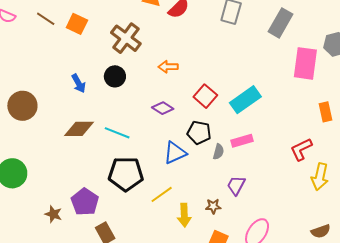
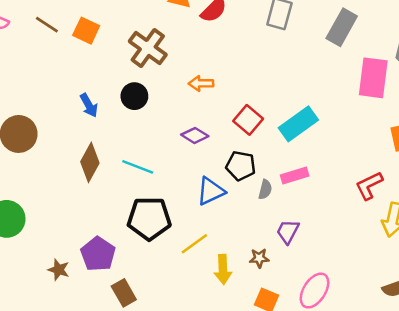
brown diamond: (79, 129) -> (90, 162), turned -60

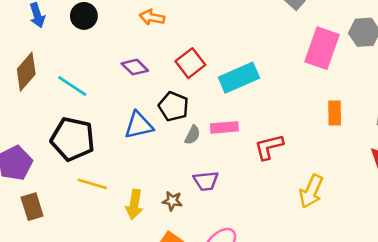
red L-shape: (369, 186) -> (269, 147), moved
purple trapezoid: (288, 231) -> (206, 181), turned -136
yellow line: (194, 244) -> (92, 184), moved, turned 40

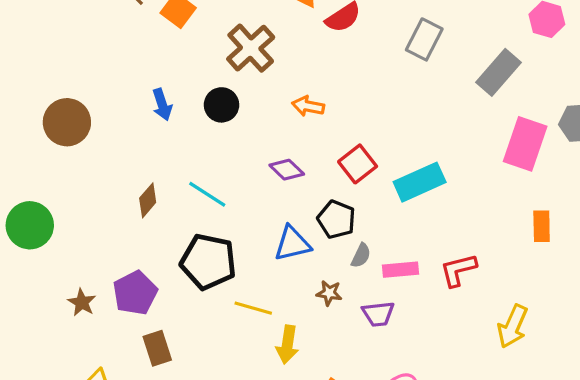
brown diamond: (26, 72) -> (148, 200), moved, size x0.7
pink rectangle: (224, 127) -> (401, 270), moved
yellow line: (92, 184) -> (253, 308), moved
brown star: (172, 201) -> (329, 293), moved

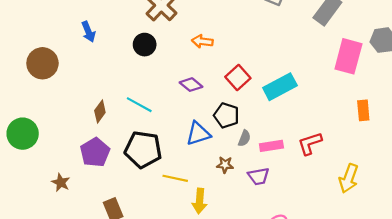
blue arrow: (162, 105) -> (88, 32), moved
purple pentagon: (135, 293) -> (95, 152), moved

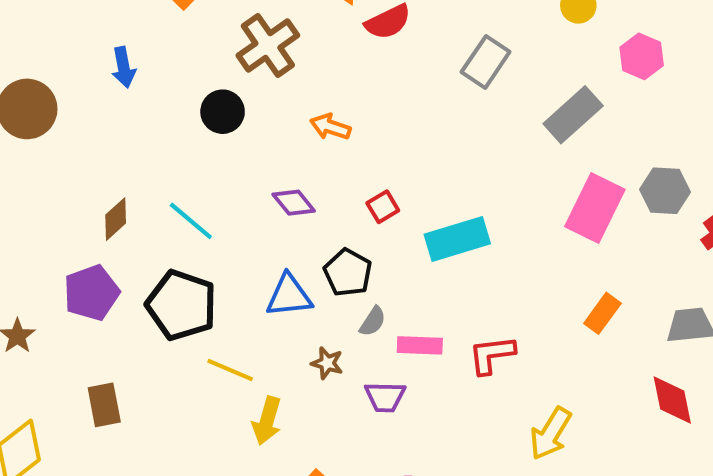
red square: (238, 78) -> (383, 207), size x0.7
orange rectangle: (363, 110) -> (602, 313), turned 30

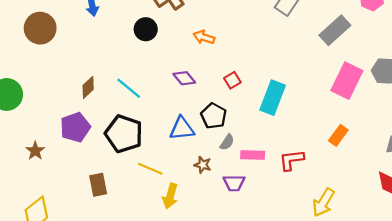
cyan rectangle: (457, 239) -> (273, 98), turned -52
orange rectangle: (602, 313) -> (338, 135), moved
brown rectangle: (104, 405) -> (98, 185), moved

